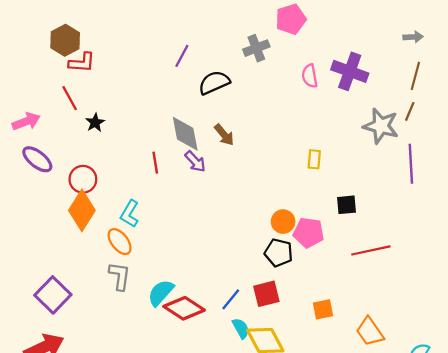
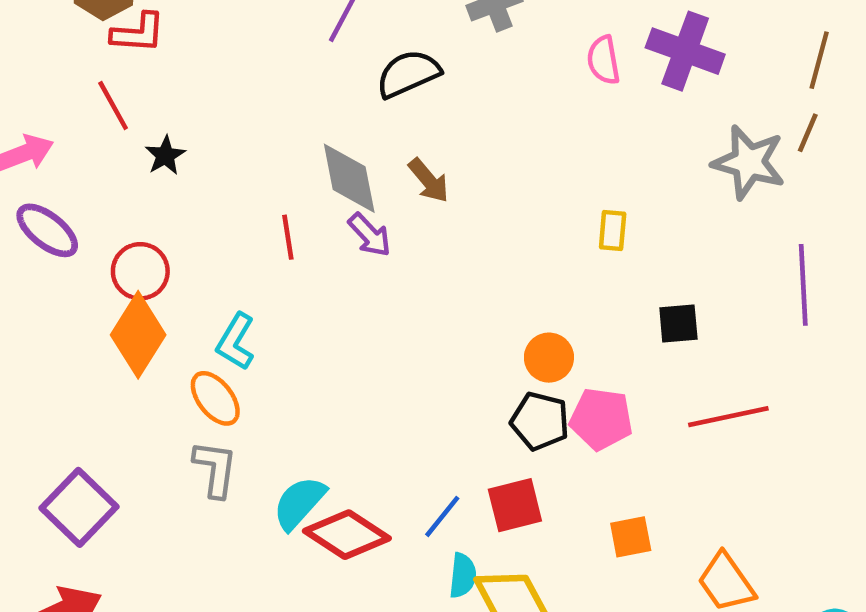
purple line: (411, 164) -> (803, 285), moved
pink pentagon: (309, 233) -> (601, 419), moved
cyan semicircle: (241, 328) -> (463, 576), turned 35

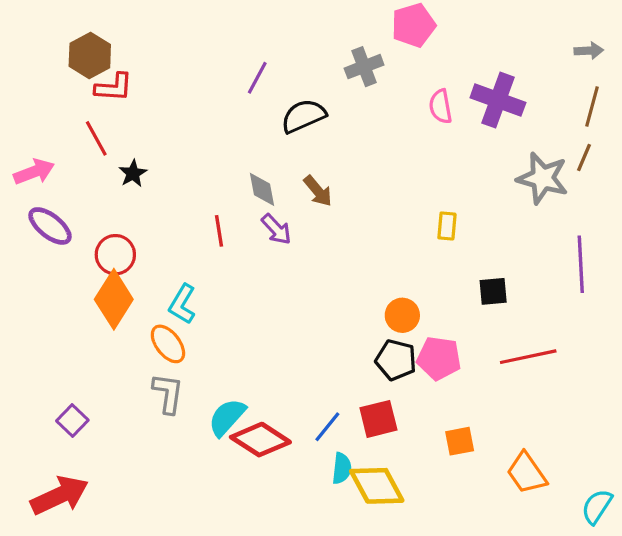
gray diamond: (349, 178) -> (262, 189), size x0.7
purple square: (79, 507) -> (72, 420), size x0.6

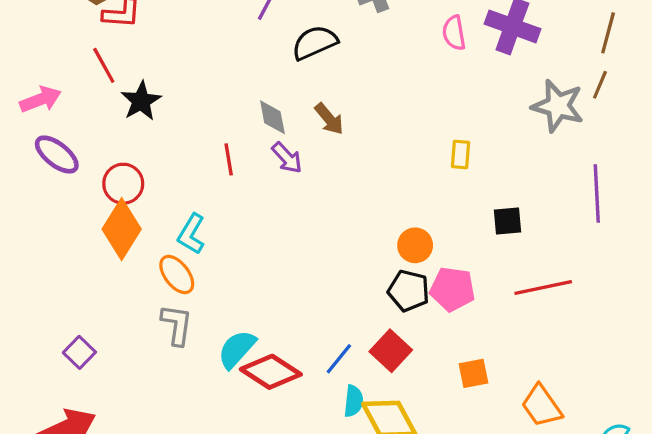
black star: (133, 173) -> (141, 101), size x1.4
red square: (378, 419) -> (391, 351), turned -33

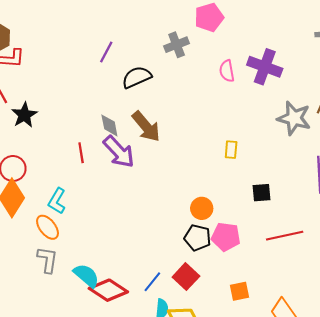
brown arrow: (329, 119) -> (146, 127), size x1.5
purple arrow: (287, 158) -> (119, 152), size x1.6
cyan semicircle: (237, 349) -> (86, 275), turned 88

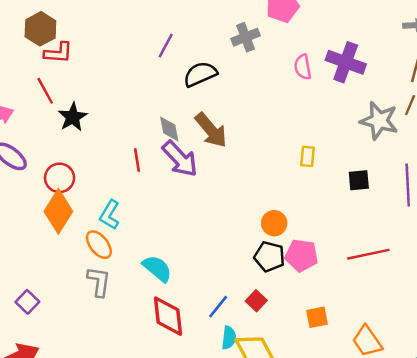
black square: (262, 193) -> (359, 180), moved
cyan semicircle: (86, 275) -> (157, 268), moved
red square: (186, 277) -> (256, 301), size x0.7
red diamond: (108, 290) -> (168, 316), turned 51

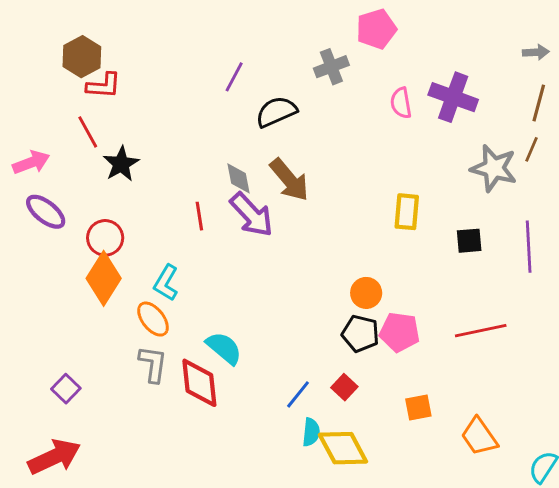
yellow rectangle: (308, 156) -> (407, 212), size x1.4
red diamond: (168, 316) -> (199, 383), moved

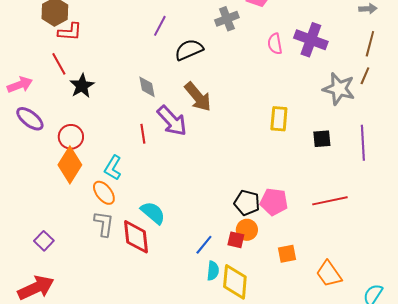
gray diamond: (239, 178) -> (147, 87), moved
red line: (199, 216) -> (143, 134), moved
orange circle: (366, 293) -> (247, 230), moved
red square: (344, 387) -> (236, 240), turned -30
yellow diamond: (343, 448) -> (235, 282), turned 33

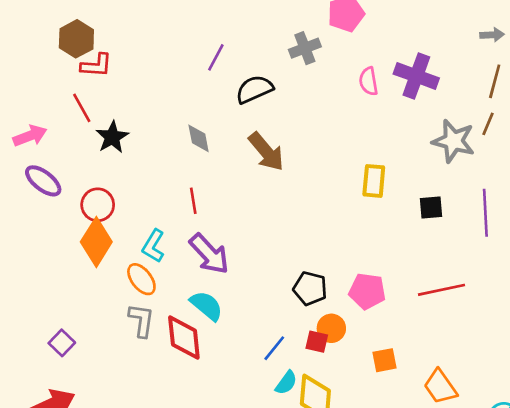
purple arrow: (172, 121) -> (209, 254), moved
black pentagon: (247, 203) -> (310, 288), moved
cyan semicircle: (213, 271) -> (286, 383), turned 30

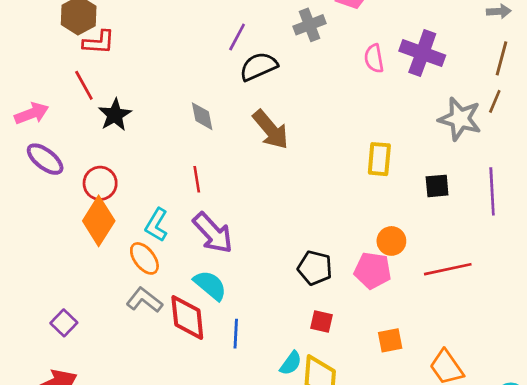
purple line: (216, 57) -> (237, 37), moved
gray L-shape: (141, 320) -> (144, 300), turned -60
orange circle: (331, 328) -> (391, 241), moved
blue line: (274, 348) -> (236, 334), moved, turned -36

